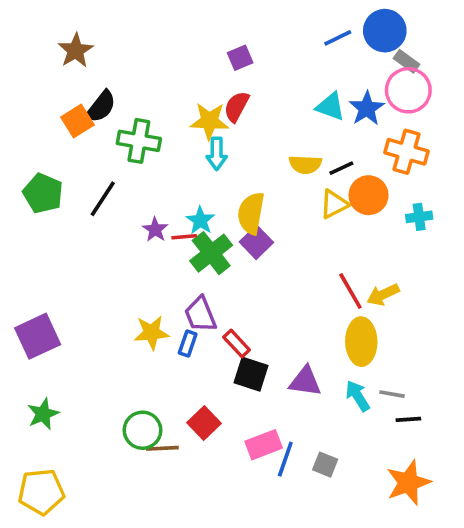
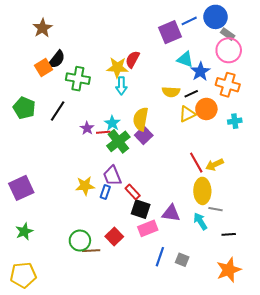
purple square: (240, 58) -> (170, 32), moved, size x1.6
blue star: (367, 108) -> (200, 72), moved
gray line: (392, 394) -> (216, 209), moved
pink rectangle: (264, 445) -> (148, 228), moved

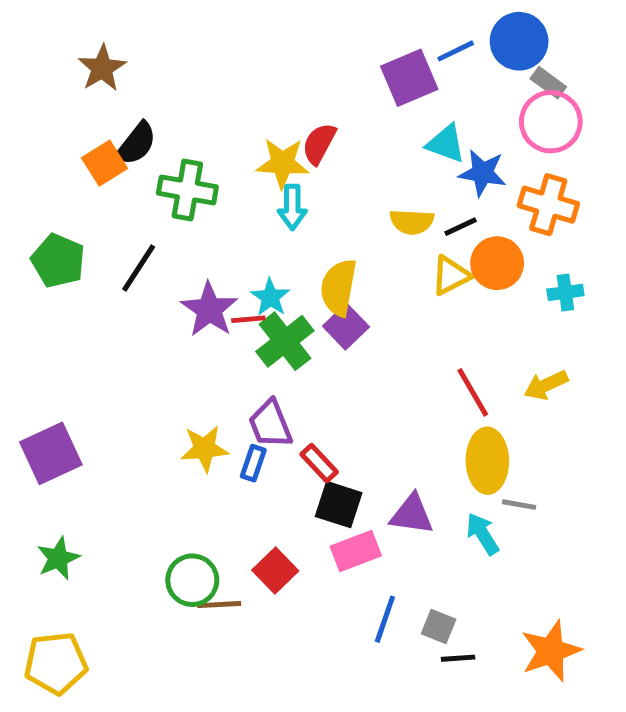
blue star: (200, 72) -> (482, 173), turned -30
purple star: (87, 128) -> (209, 309), size x1.6
yellow arrow: (214, 165) -> (546, 385), moved
black line: (229, 234) -> (458, 658), moved

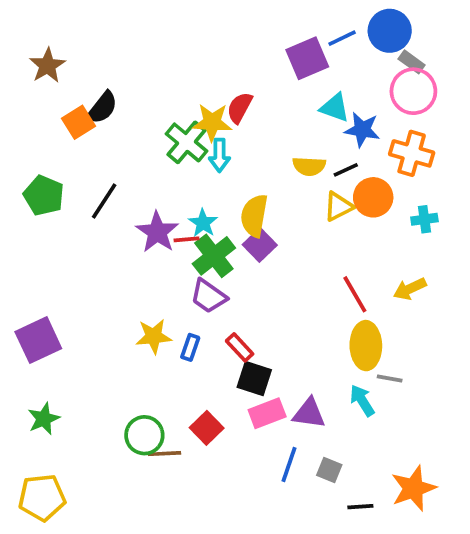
brown star: (102, 68) -> (47, 66), moved
green cross: (187, 190) -> (187, 142), moved, turned 30
purple trapezoid: (270, 424) -> (208, 296), moved, turned -33
purple triangle: (412, 514) -> (309, 413), moved
black line: (458, 658) -> (360, 507), moved

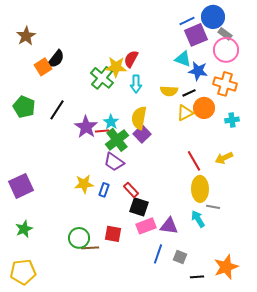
purple square: (307, 58) -> (196, 35), moved
cyan arrow: (219, 155) -> (136, 84), moved
red square: (207, 428) -> (113, 234), turned -36

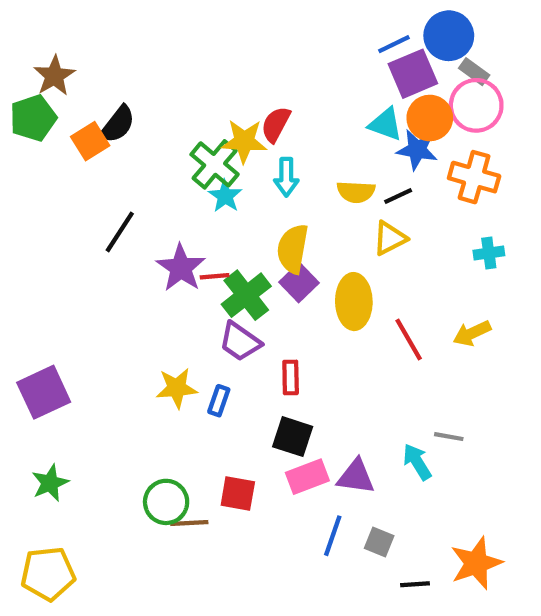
green pentagon: (24, 107) -> (33, 118), moved, turned 30
orange circle: (204, 108) -> (430, 118), moved
cyan star: (111, 122) -> (225, 196), moved
yellow ellipse: (200, 189) -> (354, 302), moved
red rectangle: (131, 190) -> (291, 377), moved, turned 42

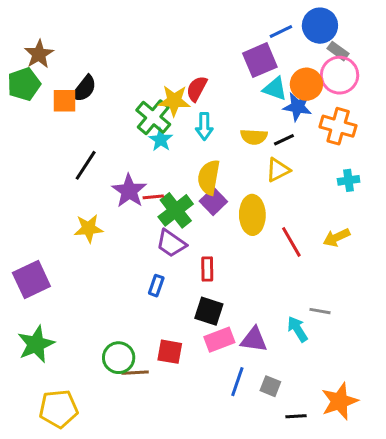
purple square: (413, 74) -> (260, 60), moved
orange square: (90, 141) -> (65, 101), turned 32
yellow star: (177, 388) -> (89, 228), moved
green star: (50, 483) -> (36, 344), size x1.4
yellow pentagon: (48, 574) -> (59, 409), moved

